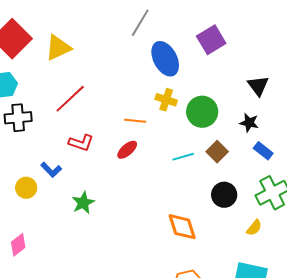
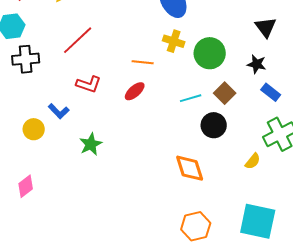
black circle: (224, 195) -> (214, 125), moved
yellow semicircle: (254, 228) -> (253, 161), moved

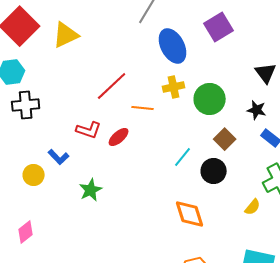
red line: (78, 40) -> (112, 86), moved
yellow cross: (174, 41) -> (174, 87), turned -30
red ellipse: (135, 91) -> (119, 137), moved
cyan line: (191, 98) -> (183, 157), moved, turned -35

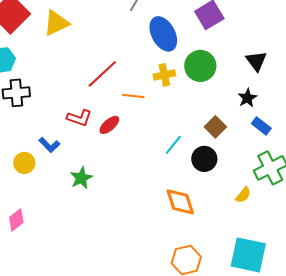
green circle: (210, 99) -> (200, 66), moved
black star: (257, 110) -> (247, 98), turned 30

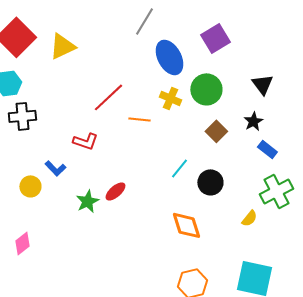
yellow cross: (164, 75) -> (170, 98), turned 35
red ellipse: (109, 125) -> (115, 191), moved
brown square: (215, 127) -> (216, 131), moved

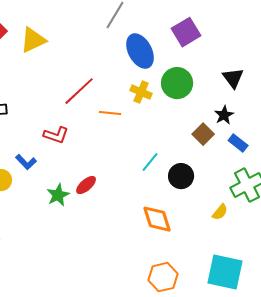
brown square: (216, 131) -> (203, 134), moved

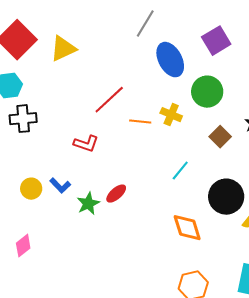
yellow cross: (141, 92) -> (171, 115), moved
brown square: (203, 134) -> (220, 137), moved
blue L-shape: (26, 162) -> (60, 186), moved
black circle: (181, 176) -> (226, 197), moved, size x1.4

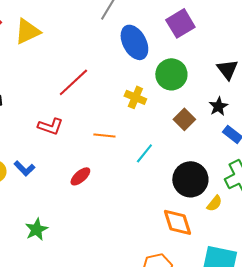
orange line: (140, 122) -> (104, 135), moved
green star: (88, 204) -> (36, 229), moved
orange diamond: (187, 228) -> (177, 222), moved

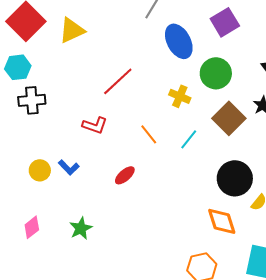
brown square: (184, 119) -> (229, 118), size x1.5
orange line: (104, 135) -> (149, 134), turned 45
cyan line: (144, 153) -> (189, 139), moved

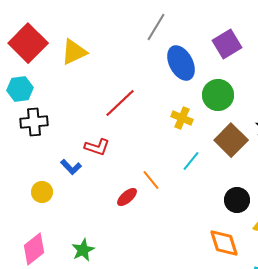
orange line: (149, 134) -> (151, 180), moved
blue L-shape: (69, 167) -> (71, 167), moved
black circle: (235, 178) -> (237, 200), size x0.7
pink diamond: (32, 227) -> (34, 249), size x1.4

